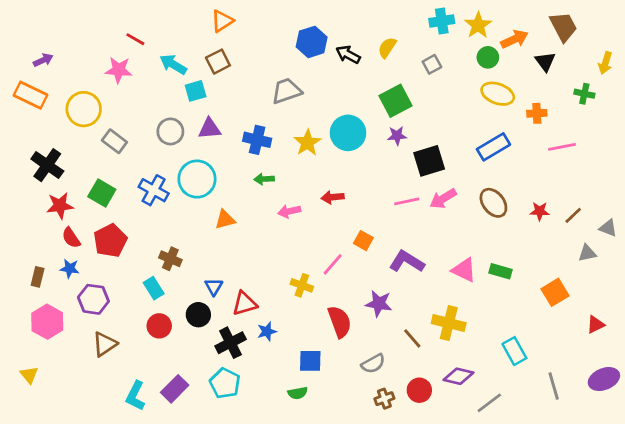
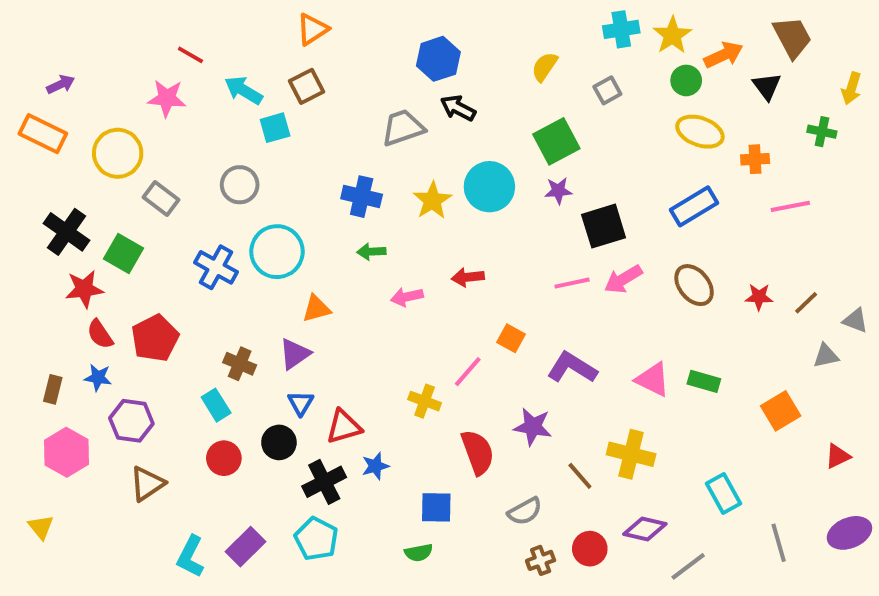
black arrow: (348, 55) -> (458, 108), moved
purple triangle: (210, 129) -> (295, 354), moved, turned -30
green square: (102, 193) -> (124, 254), moved

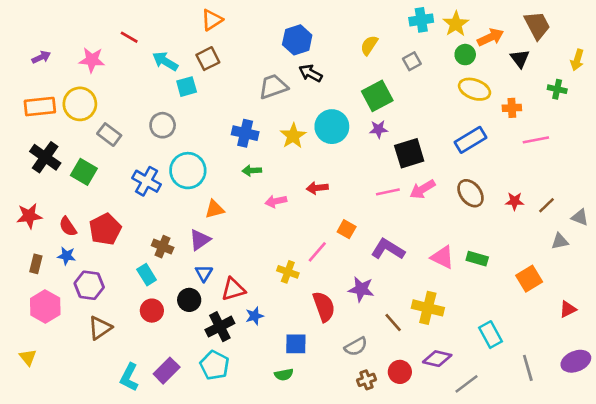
pink star: (167, 98) -> (92, 60), moved
orange rectangle: (43, 134) -> (40, 107), moved, turned -32
red star: (84, 289) -> (29, 216), moved

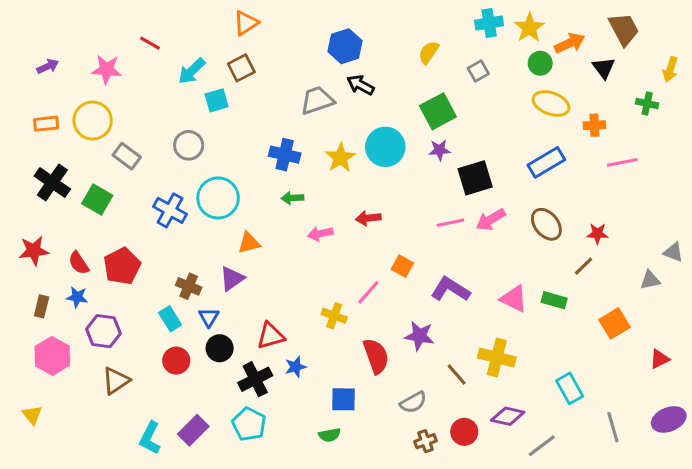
cyan arrow: (165, 61) -> (192, 71), turned -75
orange rectangle: (40, 107) -> (46, 124), size x0.7
brown line: (547, 205) -> (584, 266), moved
blue triangle: (204, 273) -> (209, 317), moved

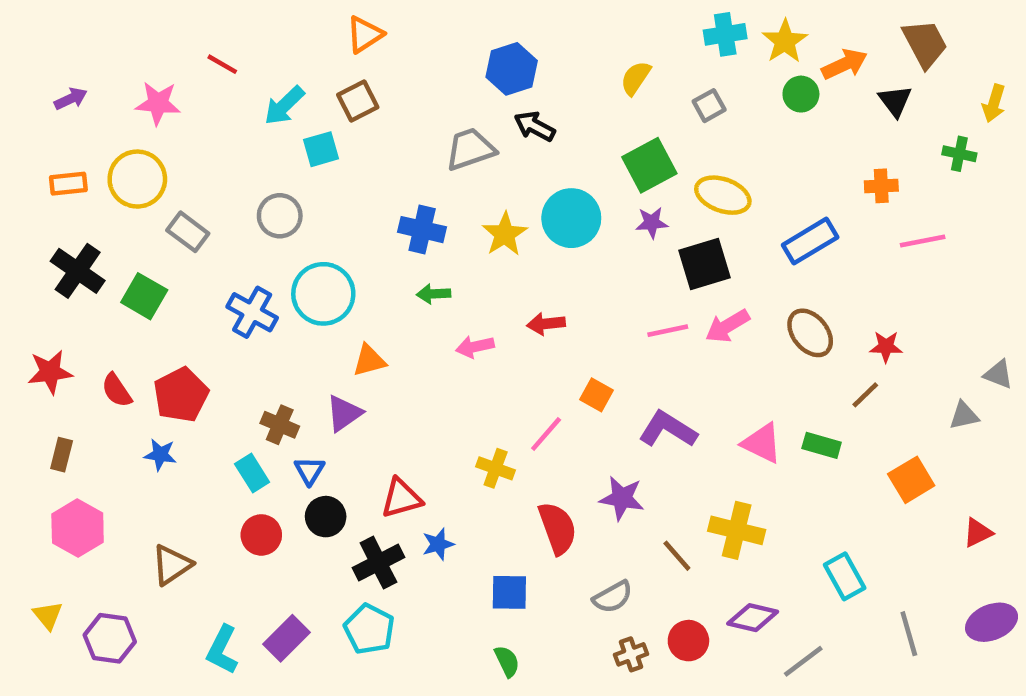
yellow ellipse: (551, 104) -> (723, 195), moved
blue star: (77, 297) -> (160, 455), moved
purple hexagon: (103, 331) -> (110, 638), moved
green semicircle: (330, 435) -> (507, 661), moved, turned -105

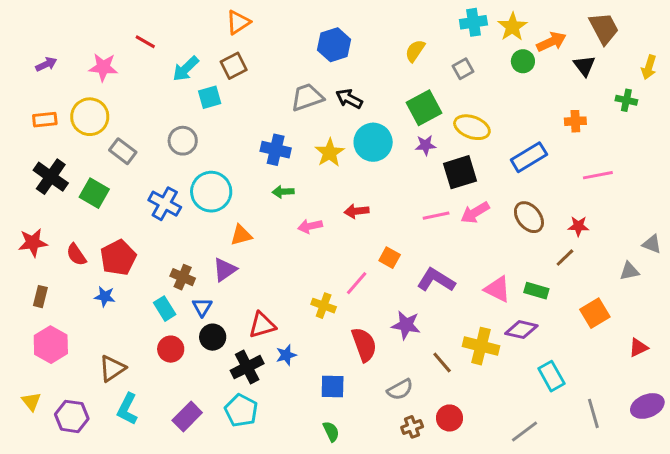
black arrow: (535, 126) -> (349, 99), moved
pink line: (923, 241) -> (598, 175), moved
purple diamond: (753, 618) -> (521, 330), moved
cyan L-shape: (222, 650) -> (127, 409), moved

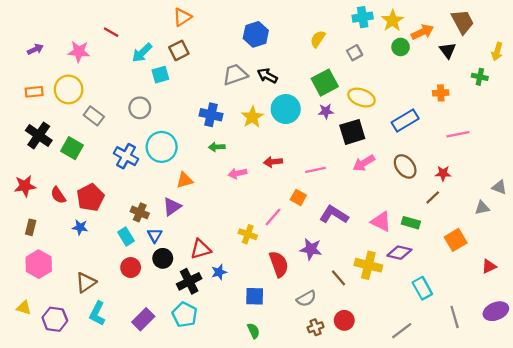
pink line: (436, 216) -> (316, 170), moved
yellow triangle: (31, 402) -> (24, 308), turned -35

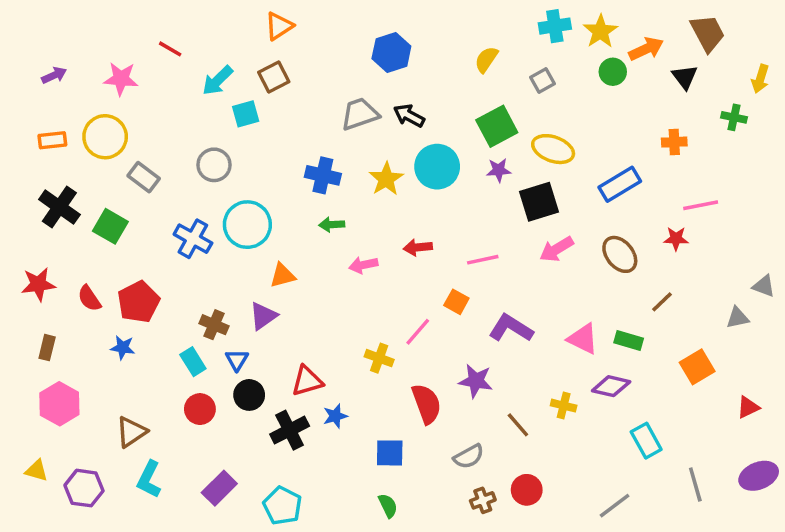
red star: (443, 173) -> (676, 239), moved
yellow cross: (368, 265) -> (564, 406), size x0.6
cyan pentagon: (185, 315) -> (283, 506), moved

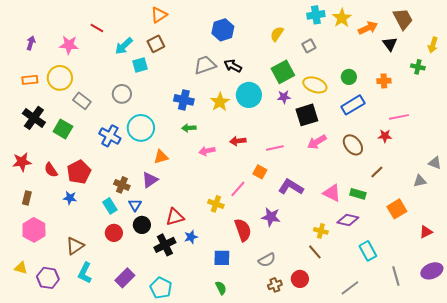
green circle: (613, 72) -> (349, 77), moved
purple arrow: (54, 75) -> (31, 43), turned -48
brown line: (518, 425) -> (315, 252), moved

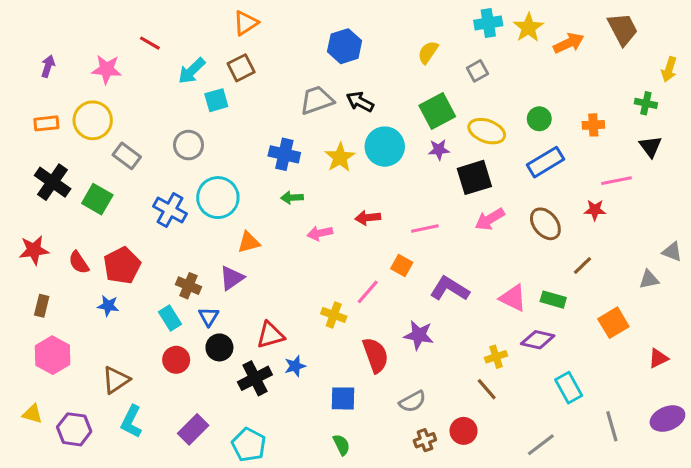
black triangle: (390, 44) -> (650, 147), moved
yellow cross: (321, 231) -> (496, 357), turned -32

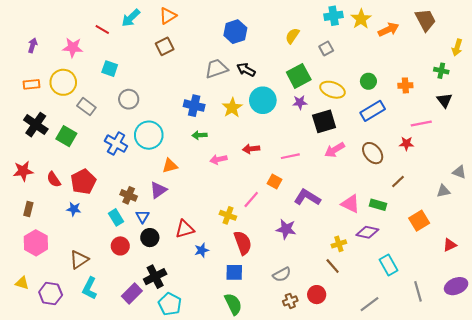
cyan arrow: (192, 71) -> (131, 18), moved
cyan square: (216, 100) -> (110, 69), moved, turned 35
red semicircle: (375, 355) -> (243, 243), moved
black cross: (255, 378) -> (155, 277), moved
green semicircle: (341, 445) -> (233, 304), size x1.5

